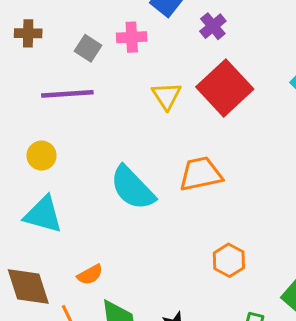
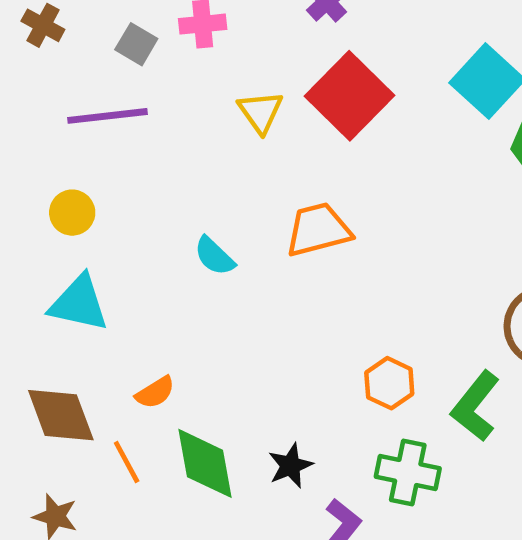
brown cross: (28, 33) -> (43, 25), turned 30
cyan semicircle: (132, 188) -> (214, 256), size x0.6
orange hexagon: (229, 260) -> (389, 383), moved

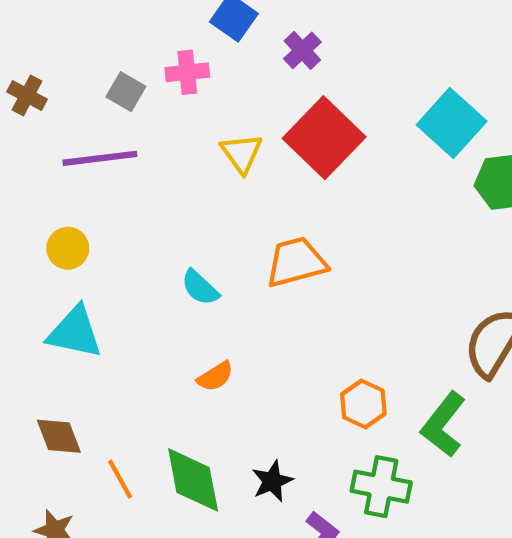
brown cross: (43, 25) -> (27, 95), moved
orange semicircle: (155, 393) -> (215, 376), moved
brown diamond: (61, 415) -> (59, 436), size x0.7

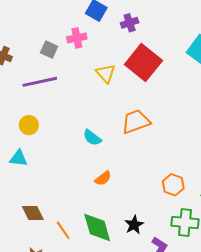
purple cross: (302, 50) -> (130, 23), turned 30
cyan triangle: (75, 332) -> (19, 158), moved, size x0.7

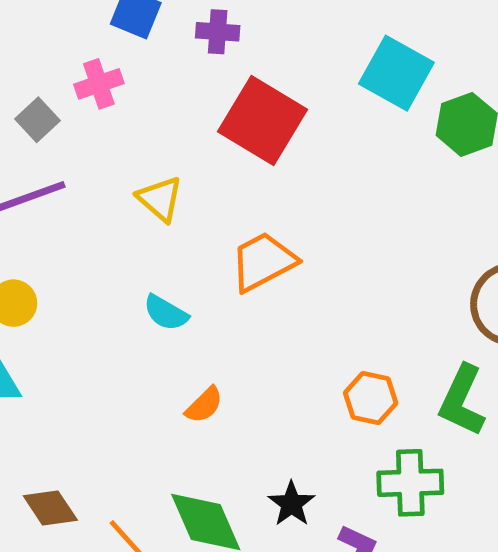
purple cross: (130, 23) -> (218, 32), turned 30
gray square: (49, 50) -> (37, 120), turned 30
yellow triangle: (106, 73) -> (160, 199), moved

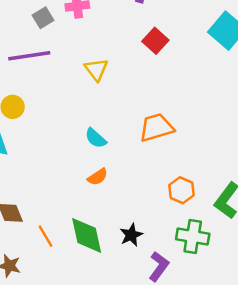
red square: (263, 120) -> (155, 41), size x0.6
orange trapezoid: (263, 262) -> (156, 128), moved
cyan semicircle: (166, 313) -> (96, 138), moved

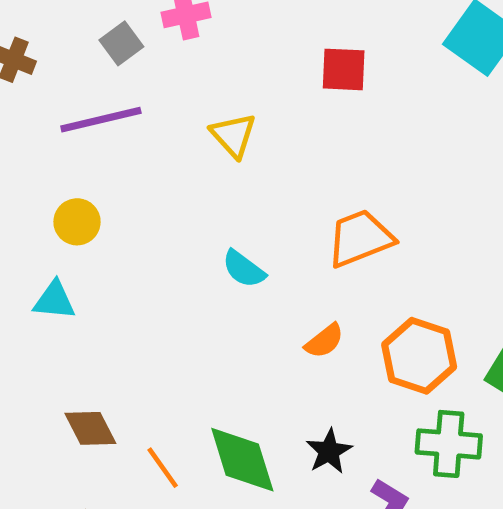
red square: (155, 41) -> (344, 69), turned -35
orange semicircle: (98, 177) -> (324, 341), moved
orange hexagon: (181, 190) -> (419, 356), size x1.4

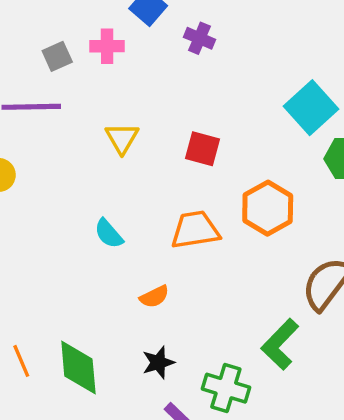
red square: (344, 69) -> (202, 149), moved
orange hexagon: (419, 356) -> (268, 208), moved
black star: (329, 451) -> (158, 363), moved

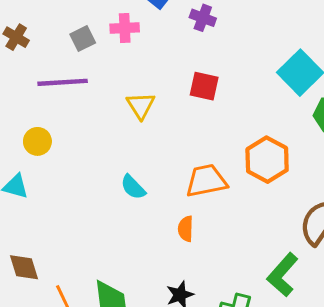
red square: (202, 149) -> (204, 86), moved
orange semicircle: (154, 297) -> (186, 229), moved, turned 120

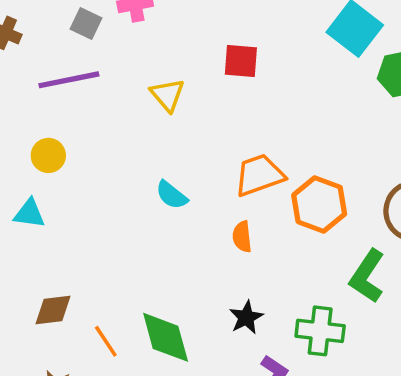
gray square: (83, 39) -> (86, 23), turned -30
orange hexagon: (267, 160) -> (319, 205), moved
brown diamond: (24, 267) -> (53, 310), turned -72

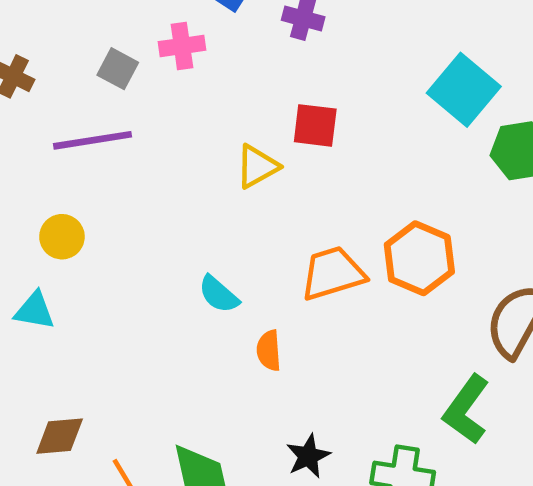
yellow triangle: (167, 95) -> (257, 166), moved, turned 39
orange hexagon: (319, 205) -> (419, 258), moved
orange semicircle: (242, 237) -> (269, 350), moved

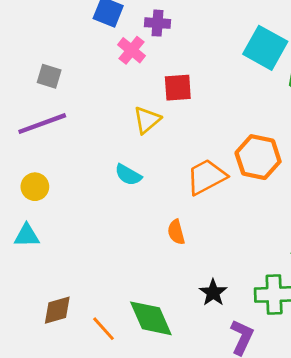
pink cross: (182, 46) -> (132, 50), moved, turned -32
cyan semicircle: (219, 294) -> (128, 175), moved

